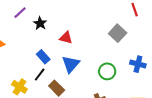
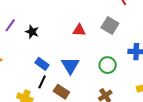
red triangle: (66, 38) -> (79, 30), moved

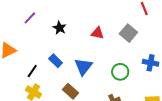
black star: (32, 32) -> (60, 28), moved
black line: (42, 82) -> (32, 71), moved

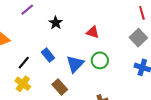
gray square: (128, 33) -> (138, 38), moved
green circle: (120, 72) -> (100, 60), moved

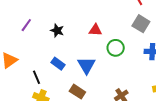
green circle: (100, 60) -> (116, 48), moved
black line: (24, 63) -> (36, 77), turned -48

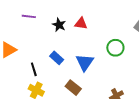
purple line: (26, 25) -> (29, 16), turned 56
red triangle: (95, 30) -> (81, 23), moved

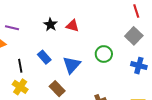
purple line: (29, 16) -> (12, 28), moved

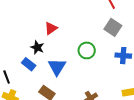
black star: (50, 25) -> (37, 47), moved
red triangle: (72, 26) -> (51, 28), turned -40

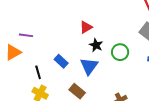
black star: (37, 47) -> (96, 45), moved

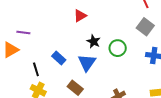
red triangle: (86, 27) -> (80, 16), moved

